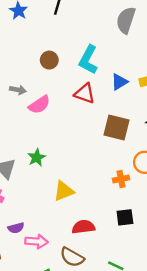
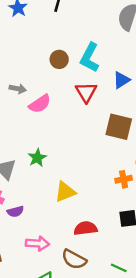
brown circle: (49, 60) -> (59, 59), moved
red triangle: (85, 93) -> (86, 92), turned 40
purple semicircle: (16, 228) -> (15, 212), moved

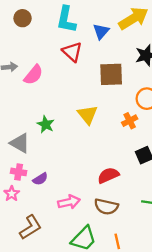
brown circle: (59, 59) -> (23, 18), moved
yellow triangle: (65, 192) -> (88, 115), moved, turned -30

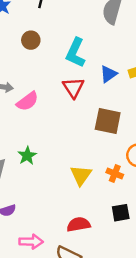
yellow triangle: (88, 115) -> (81, 175), moved
orange cross: (130, 121) -> (115, 174), turned 35

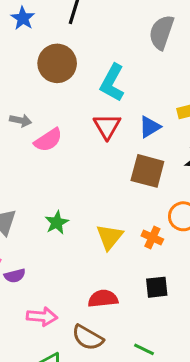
brown circle: (31, 40) -> (57, 63), size x1.6
blue triangle: (108, 74) -> (150, 127), moved
green star: (27, 156) -> (57, 223), moved

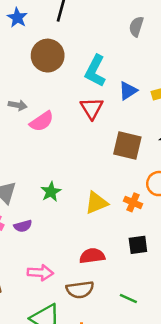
gray semicircle: (162, 32) -> (136, 27), size x0.7
blue triangle: (150, 127) -> (128, 91), moved
yellow triangle: (110, 237) -> (96, 203), turned 30
purple semicircle: (15, 276) -> (23, 226), moved
brown semicircle: (88, 338) -> (80, 290), turned -36

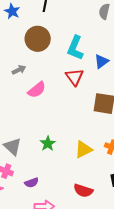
gray arrow: (18, 105) -> (19, 70), moved, turned -32
purple semicircle: (23, 226) -> (32, 183), moved
red semicircle: (92, 256) -> (83, 191), turned -150

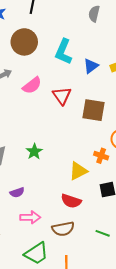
red triangle: (75, 77) -> (62, 96), moved
pink semicircle: (37, 90) -> (32, 85), moved
yellow triangle: (83, 150) -> (78, 171), moved

